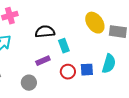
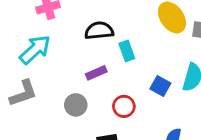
blue square: (87, 70) -> (160, 86), turned 32
red circle: (68, 72) -> (124, 106), moved

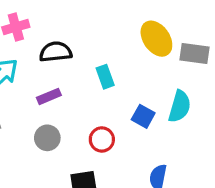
black semicircle: (99, 31) -> (56, 52), moved
purple rectangle: (96, 73) -> (49, 96), moved

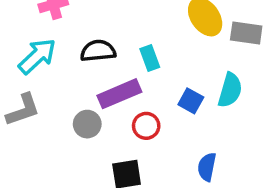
black semicircle: (56, 52) -> (98, 51), moved
purple rectangle: (49, 96) -> (119, 94), moved, size x1.6

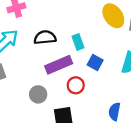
blue square: (191, 101) -> (95, 63), moved
gray circle: (87, 124) -> (38, 94), moved

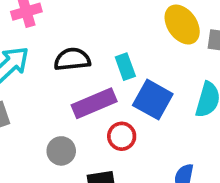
blue square: (95, 63) -> (153, 100), size x1.5

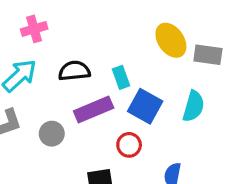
red circle: (122, 136) -> (129, 145), moved
gray circle: (61, 151) -> (52, 134), moved

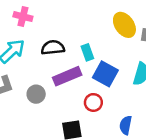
pink cross: (34, 29) -> (23, 17), turned 30

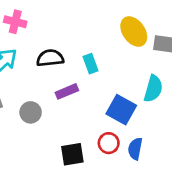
blue square: (105, 74) -> (121, 110), moved
purple rectangle: (67, 76) -> (67, 91), size x0.7
red circle: (93, 102) -> (109, 143), moved

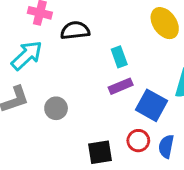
black semicircle: (50, 58) -> (75, 30), moved
purple rectangle: (67, 91) -> (121, 86), moved

